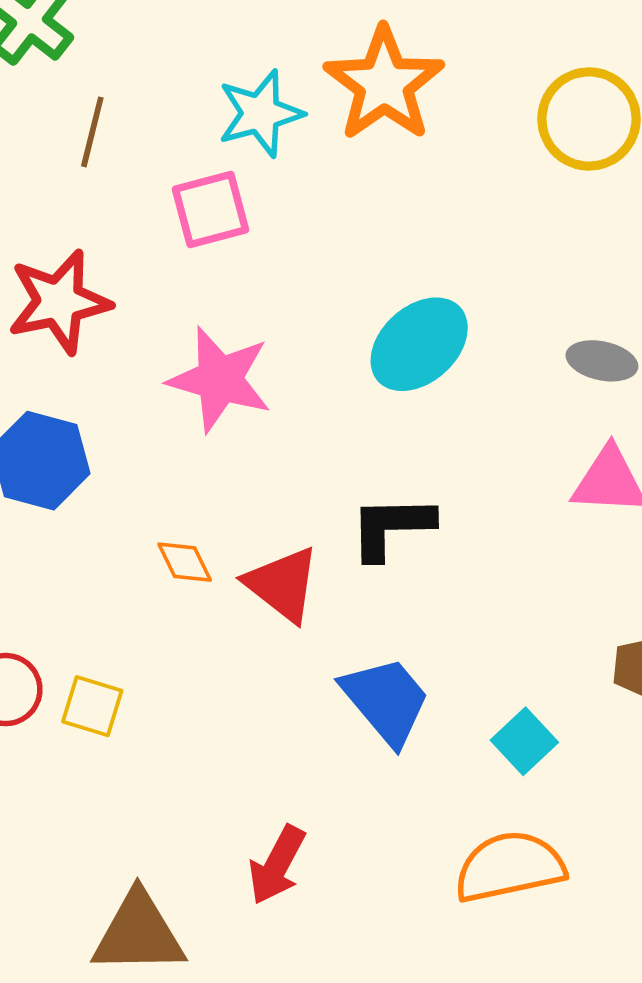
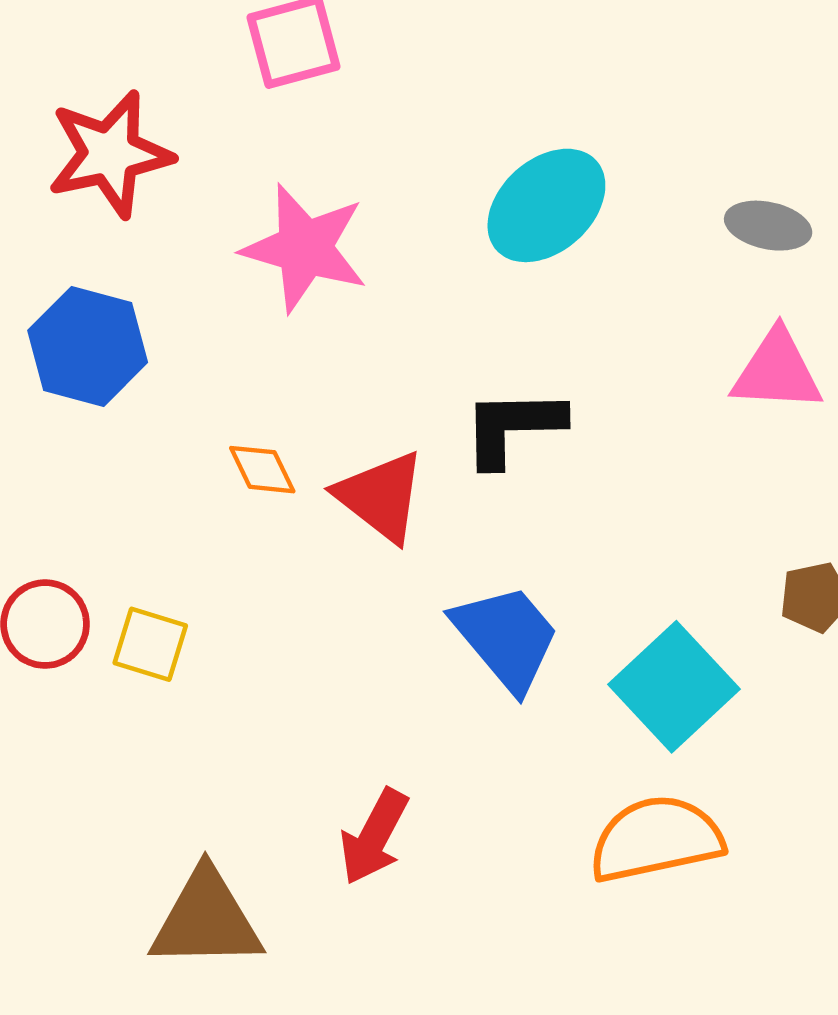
cyan square: (524, 741) -> (674, 687), size x1.6

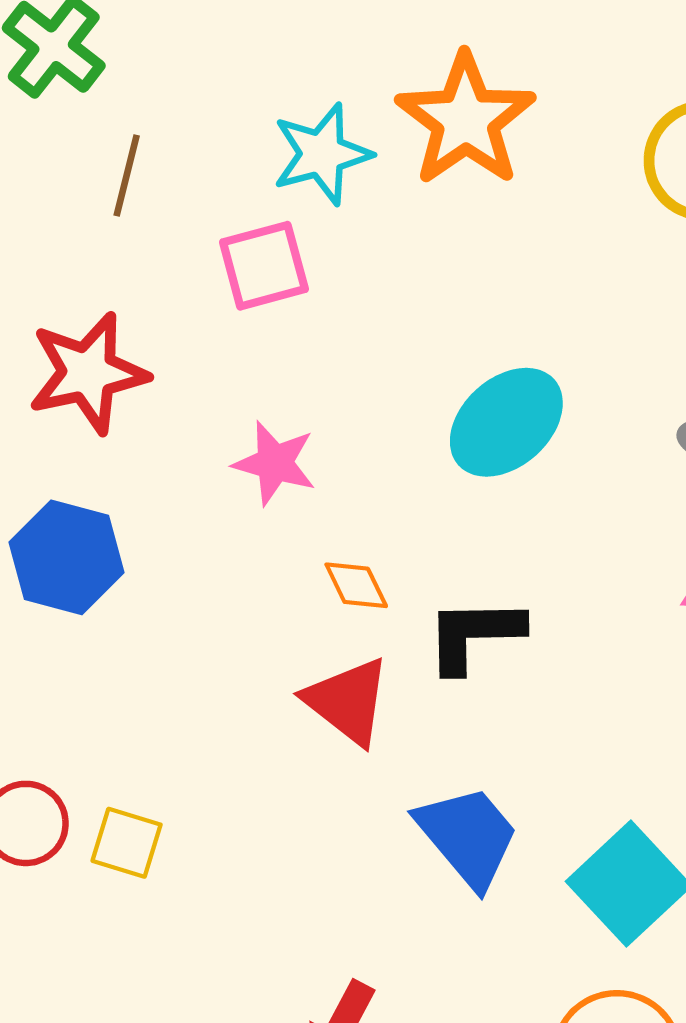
pink star: (305, 248) -> (275, 463), size x0.7
orange diamond: (262, 470) -> (356, 585), moved

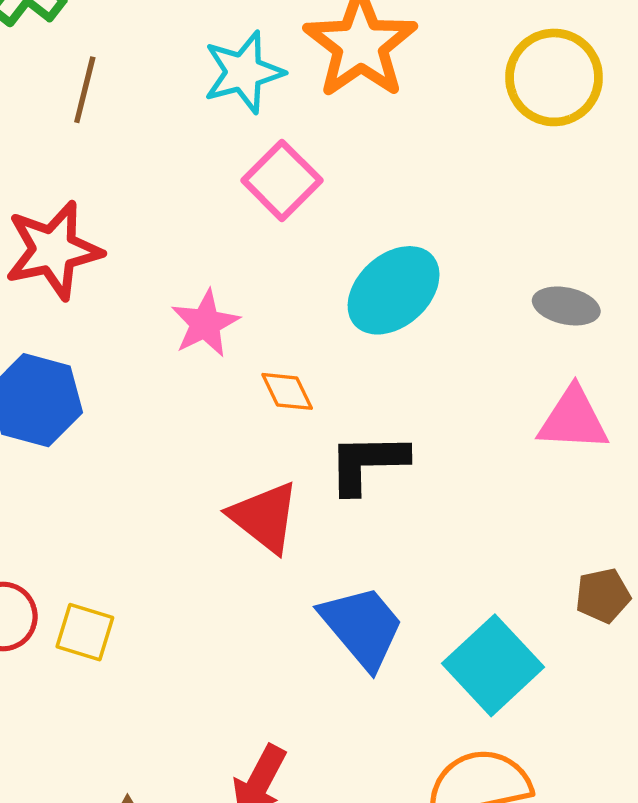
pink square: (264, 266) -> (282, 180), moved, turned -30
pink star: (275, 463) -> (205, 323), turned 30
orange diamond: (356, 585) -> (287, 391), moved

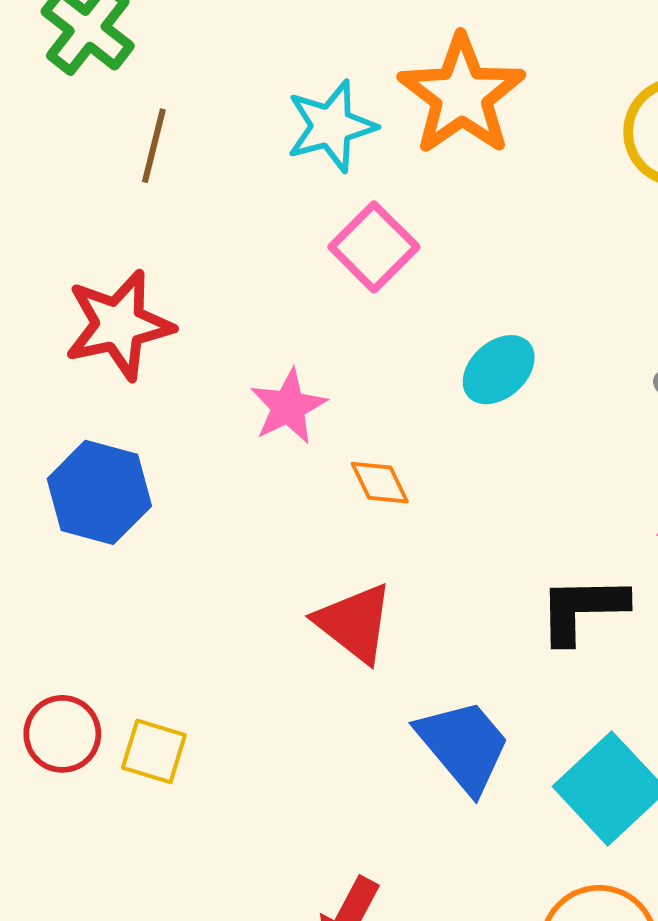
cyan ellipse: (394, 290) -> (499, 370), size x0.7
black L-shape: (367, 463) -> (582, 609), moved

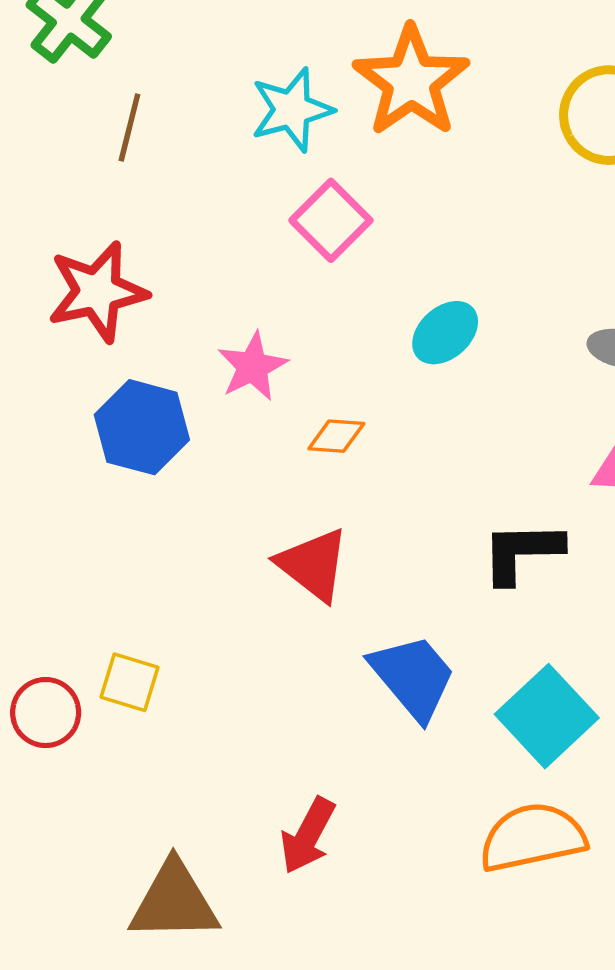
orange diamond: (380, 483) -> (336, 436), turned -60
blue hexagon: (99, 492) -> (142, 427), moved
red circle: (62, 734) -> (46, 713), moved

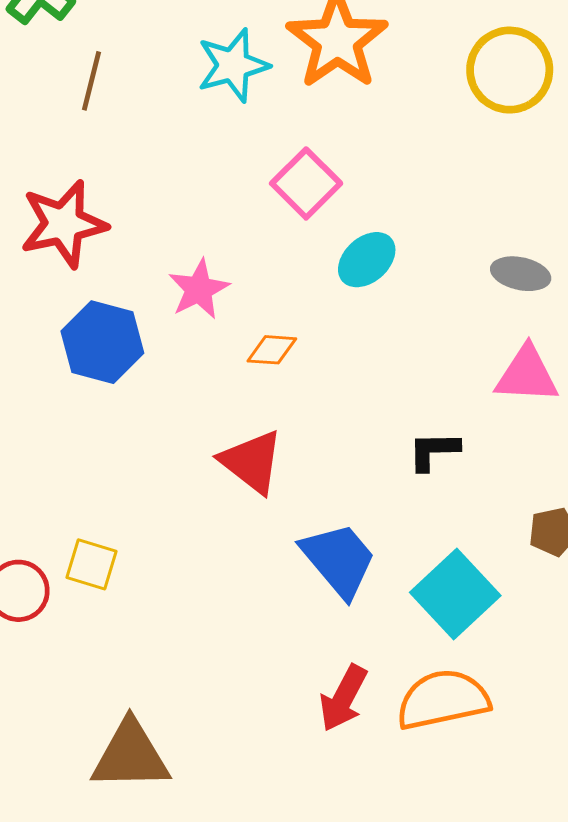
pink square: (331, 220) -> (306, 183), moved
black L-shape: (522, 552) -> (434, 451), size x0.7
red arrow: (308, 836) -> (343, 698), moved

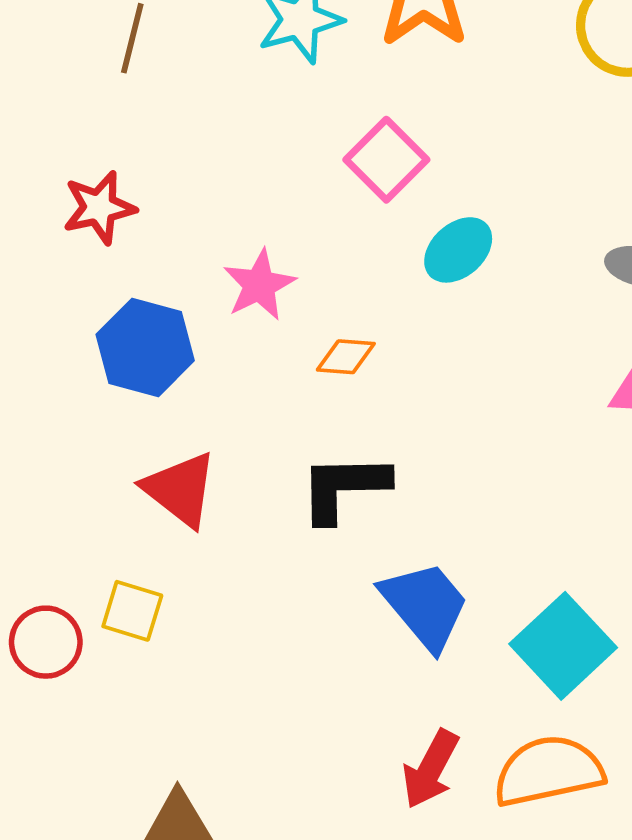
red star: (64, 224) -> (99, 208), size x0.7
black L-shape: (434, 451) -> (344, 487), moved, size x1.5
red triangle: (252, 462) -> (180, 489), moved

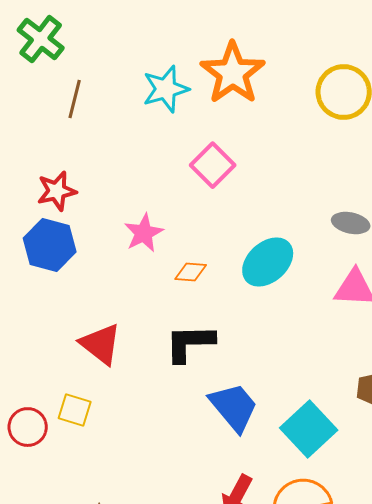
cyan ellipse: (458, 250) -> (268, 262), moved, size x1.4
blue hexagon: (145, 348) -> (50, 245), moved

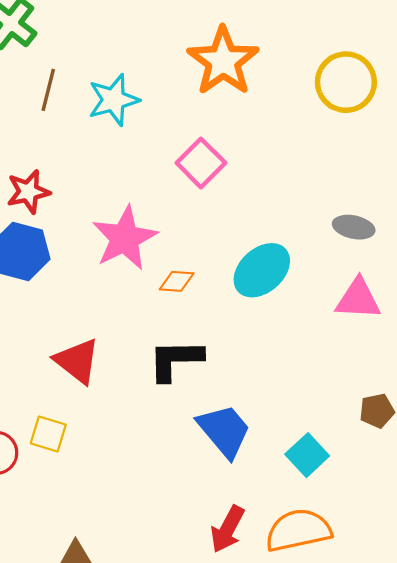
cyan star: (166, 89) -> (114, 100), moved
pink star: (144, 233) -> (125, 238), size x1.5
cyan square: (309, 429) -> (307, 455), size x0.7

